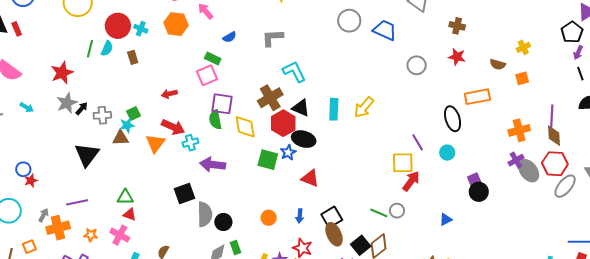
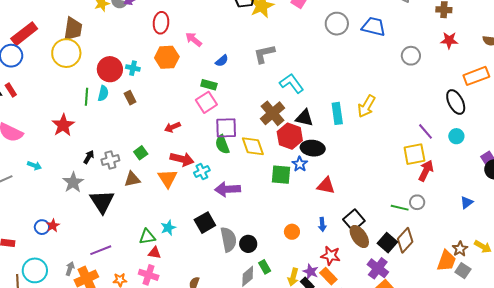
gray star: (67, 103) -> (73, 182), moved
cyan star: (127, 125) -> (168, 228), moved
red star: (31, 181) -> (53, 226), moved

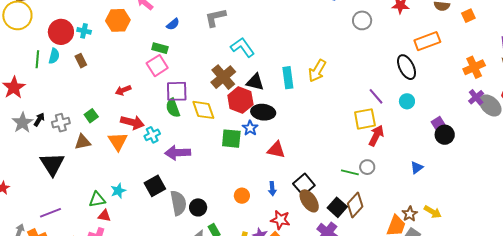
gray star: (73, 182) -> (22, 123), moved

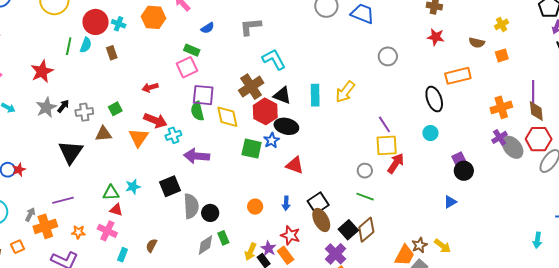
gray circle: (362, 20) -> (388, 56), moved
purple line: (376, 96) -> (384, 124), moved
gray circle: (367, 167) -> (365, 171), moved
blue triangle: (417, 168) -> (450, 202), moved

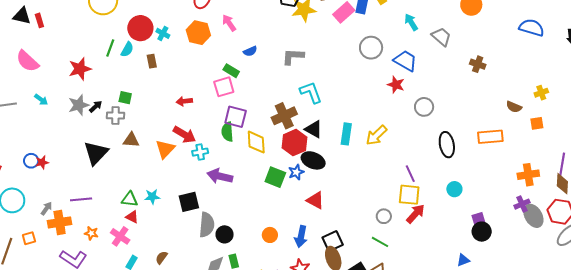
red star: (436, 37) -> (396, 85), moved
black ellipse: (434, 99) -> (447, 145), moved
green square: (115, 109) -> (125, 98), moved, turned 32
blue arrow: (286, 203) -> (301, 237), size x1.5

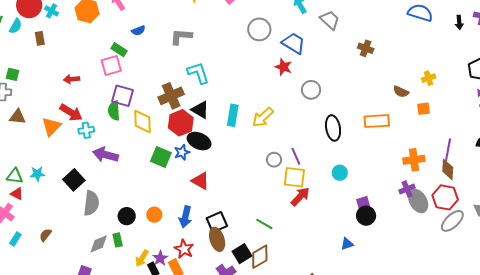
black square: (189, 202) -> (74, 180), turned -30
gray circle: (384, 216) -> (274, 160), moved
black circle: (225, 234) -> (127, 216), moved

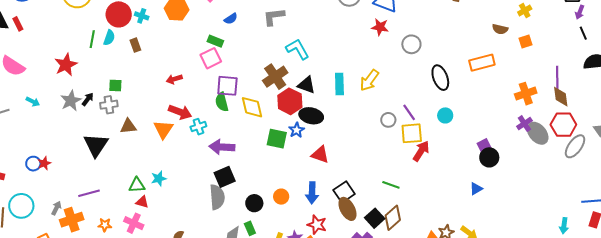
cyan circle: (340, 173) -> (445, 115), moved
black square: (74, 180) -> (225, 177), moved, turned 30

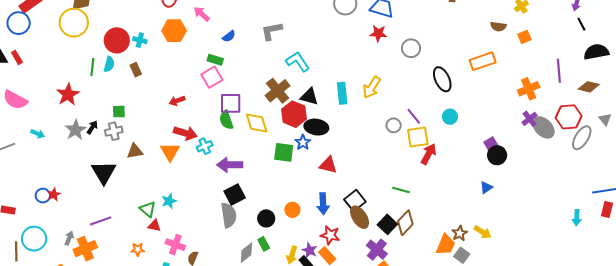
brown diamond: (561, 97) -> (589, 87), moved, turned -65
green triangle: (137, 185) -> (148, 209), turned 48
pink cross: (134, 223) -> (175, 245), moved
orange star: (105, 225) -> (138, 249), moved

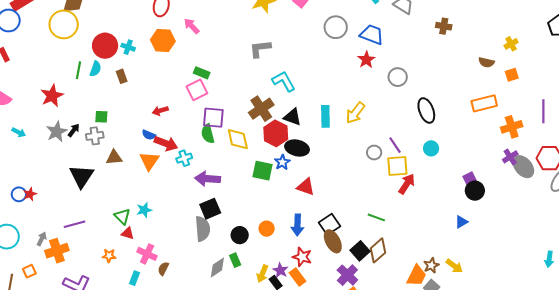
red star: (378, 33) -> (366, 60), turned 30
blue semicircle: (229, 36) -> (149, 135), moved, turned 56
orange rectangle: (483, 61) -> (484, 103), moved

